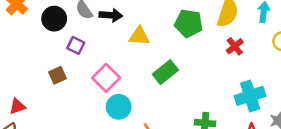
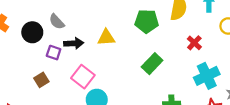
black arrow: (111, 15) -> (74, 43), moved
red cross: (235, 46) -> (194, 43), moved
green rectangle: (165, 72) -> (152, 64), moved

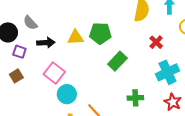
green pentagon: (147, 21) -> (100, 33), moved
purple square: (54, 53) -> (19, 52), moved

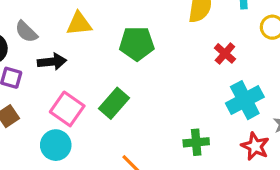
yellow triangle: (76, 37) -> (79, 24), moved
green rectangle: (117, 61) -> (114, 103), moved
cyan circle: (67, 94) -> (56, 145), moved

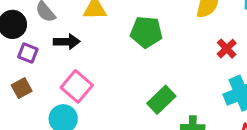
green rectangle: (114, 103) -> (161, 100), moved

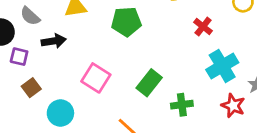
pink square: (77, 86) -> (96, 78), moved
brown square: (22, 88) -> (31, 88), moved

